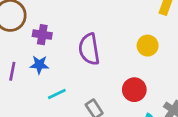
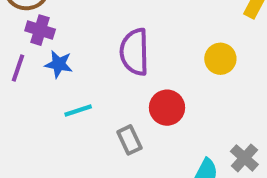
purple cross: (42, 35) -> (40, 30), moved
red circle: (134, 90) -> (167, 108), moved

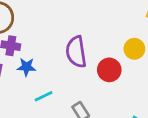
red circle: (167, 108) -> (109, 70), moved

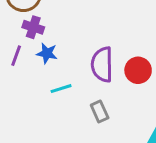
purple semicircle: (76, 52) -> (102, 64), moved

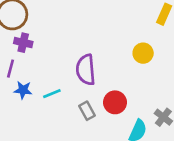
blue star: (47, 53) -> (23, 90), moved
red circle: (138, 70) -> (115, 102), moved

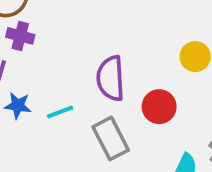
red circle: (115, 102) -> (159, 107), moved
gray rectangle: (87, 111) -> (111, 138), size x1.5

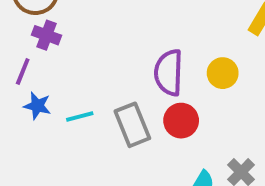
purple semicircle: (111, 78) -> (169, 73), moved
gray rectangle: (111, 138) -> (132, 125), moved

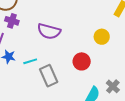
purple semicircle: (169, 73) -> (49, 31), moved, turned -75
gray rectangle: (132, 125) -> (49, 76), moved

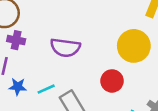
yellow circle: (102, 37) -> (134, 46), size x1.6

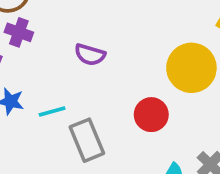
purple semicircle: (65, 48) -> (90, 55), size x0.7

